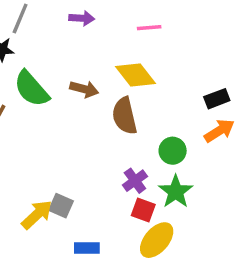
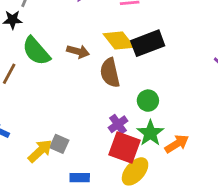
black rectangle: (217, 99) -> (148, 43), moved, size x1.6
orange arrow: (219, 131) -> (177, 144), moved
red square: (143, 210) -> (124, 148), size x1.6

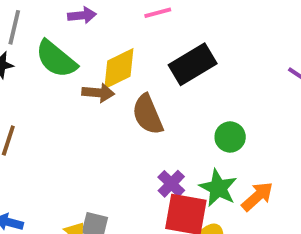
yellow diamond: (119, 40) -> (119, 69), moved, turned -68
green semicircle: (36, 51) -> (56, 59), moved
green circle: (148, 101) -> (230, 137), moved

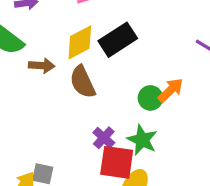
yellow diamond: (119, 69) -> (80, 42), moved
orange arrow: (257, 196) -> (171, 90), moved

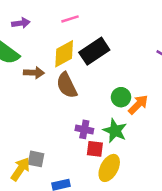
orange arrow: (171, 90) -> (138, 105), moved
purple cross: (104, 138) -> (84, 129), turned -30
red square: (117, 162) -> (95, 149), size x0.6

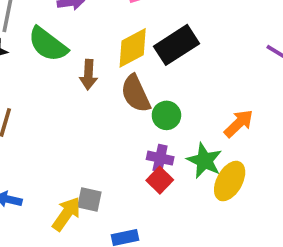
brown arrow: (34, 73) -> (88, 75), turned 90
green circle: (121, 97) -> (166, 115), moved
red square: (95, 149) -> (160, 180), moved, turned 36
yellow ellipse: (109, 168) -> (230, 181), moved

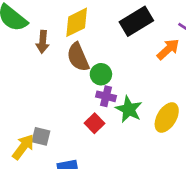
black rectangle: (176, 45) -> (136, 21), moved
orange arrow: (239, 123) -> (168, 49), moved
purple cross: (160, 158) -> (106, 96), moved
yellow ellipse: (230, 181) -> (167, 118), moved

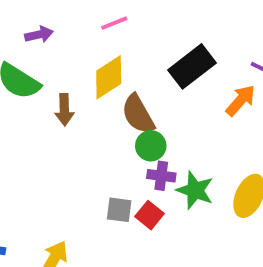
brown semicircle: (78, 57) -> (138, 114), moved
gray square: (41, 136) -> (119, 210), moved

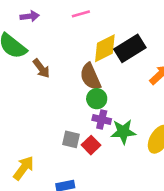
yellow diamond: (109, 77) -> (105, 48), moved
brown arrow: (64, 110) -> (41, 68), turned -42
green star: (195, 190) -> (123, 132), turned -30

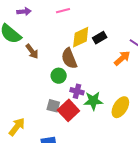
black rectangle: (130, 48) -> (100, 38), size x0.6
green circle: (97, 99) -> (59, 76), moved
red square: (91, 145) -> (68, 110), size x1.5

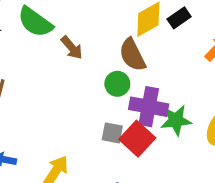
purple cross: (77, 91) -> (149, 107), size x1.6

